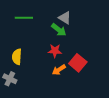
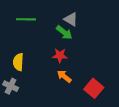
red square: (78, 63) -> (94, 88), moved
orange arrow: (59, 70) -> (64, 76), turned 72

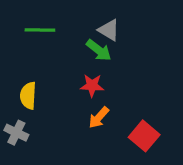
orange arrow: (64, 76) -> (99, 117), turned -88

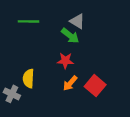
yellow semicircle: (28, 96) -> (29, 78), moved
red square: (144, 136) -> (95, 86), moved

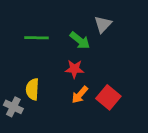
green line: (29, 21) -> (36, 38), moved
gray triangle: (77, 21) -> (103, 24), moved, turned 42

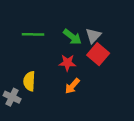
gray triangle: (103, 24) -> (93, 36), moved
red square: (108, 97) -> (98, 54), moved

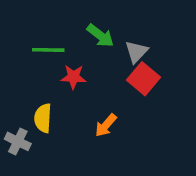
green arrow: (72, 37) -> (100, 36), moved
red star: (67, 63) -> (73, 77), moved

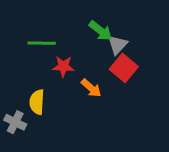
green arrow: (100, 36) -> (101, 31), moved
orange arrow: (106, 125) -> (91, 88), moved, turned -90

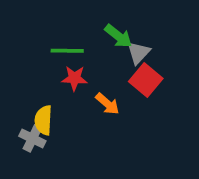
green line: (42, 43) -> (67, 51), moved
gray cross: (15, 122) -> (32, 138), moved

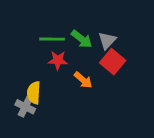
green arrow: (118, 36) -> (82, 39), moved

